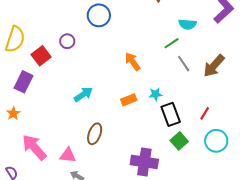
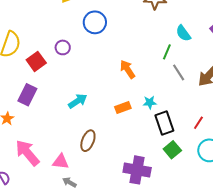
cyan semicircle: (187, 24) -> (183, 33), turned 48
green line: (172, 43) -> (167, 52), turned -35
purple rectangle: (24, 82) -> (27, 95), moved

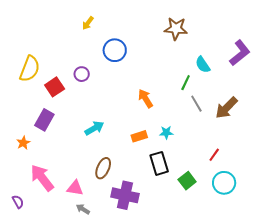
black rectangle: (164, 123) -> (159, 163), moved
purple cross: (137, 170) -> (125, 195), moved

